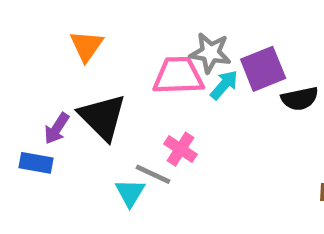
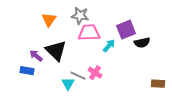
gray star: (210, 53) -> (80, 16), moved
cyan arrow: (224, 85) -> (109, 46), moved
purple arrow: (57, 128) -> (36, 56), turned 96
pink cross: (181, 149) -> (95, 73), moved

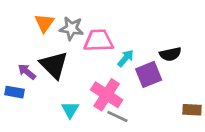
gray star: (80, 16) -> (71, 28), moved
purple square: (126, 30) -> (149, 74), moved
pink cross: (95, 73) -> (107, 95), size x1.6
gray line: (78, 76) -> (117, 116), moved

